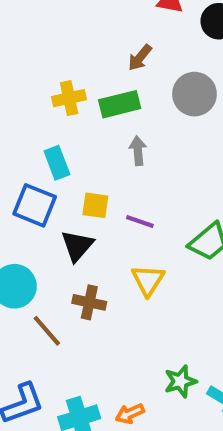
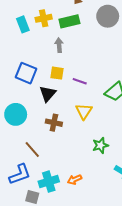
gray arrow: (138, 151) -> (59, 45), moved
cyan rectangle: (57, 163) -> (23, 24), moved
brown line: (47, 331) -> (32, 150), moved
green star: (180, 381) -> (100, 145), moved

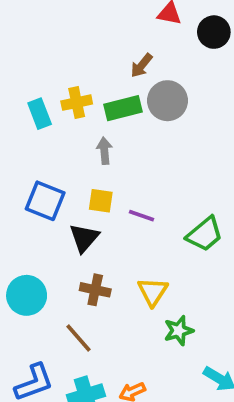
gray circle: (108, 16) -> (167, 101), moved
yellow triangle: (84, 111) -> (153, 292), moved
cyan circle: (16, 114) -> (27, 295), moved
brown line: (32, 150) -> (78, 338), moved

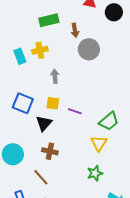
brown arrow: (142, 65) -> (75, 30), turned -48
green rectangle: (123, 108) -> (49, 20), moved
yellow triangle: (153, 292) -> (99, 143), moved

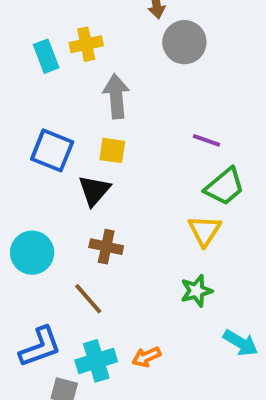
gray arrow: (55, 76) -> (116, 96), size x1.5
purple line: (75, 111) -> (206, 140), moved

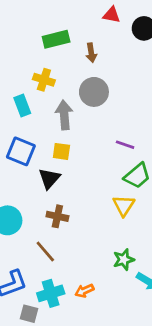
gray circle: (184, 42) -> (94, 92), moved
yellow cross: (86, 44) -> (44, 80), turned 30
cyan rectangle: (46, 56) -> (22, 105), moved
green star: (196, 291) -> (124, 260), moved

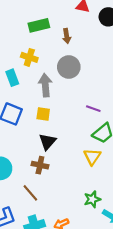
black triangle: (49, 178) -> (47, 142), moved

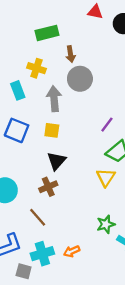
brown arrow: (67, 36) -> (71, 54), moved
purple line: (93, 109) -> (107, 125), turned -72
brown cross: (40, 165) -> (48, 187), turned -35

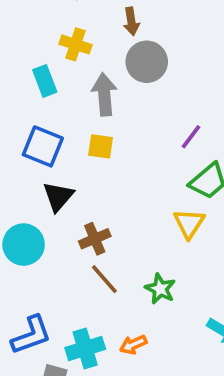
black triangle: (56, 161) -> (58, 196), moved
brown line: (38, 217) -> (104, 279), moved
green star: (106, 224) -> (160, 289), moved, turned -30

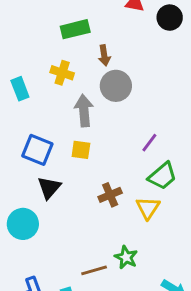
cyan rectangle: (45, 81) -> (20, 89), moved
brown cross: (95, 239) -> (110, 195), moved
brown line: (104, 279) -> (94, 270), moved, turned -65

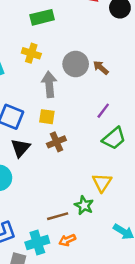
brown arrow: (104, 55) -> (101, 68), moved, turned 140
brown cross: (110, 195) -> (56, 142), moved
yellow triangle: (148, 208) -> (102, 183), moved

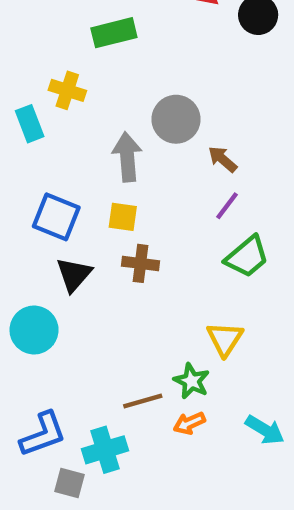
yellow cross: (31, 53) -> (67, 90), moved
brown arrow: (101, 68) -> (223, 159), moved
brown cross: (56, 142) -> (141, 263), turned 30
orange arrow: (67, 240) -> (189, 423), moved

